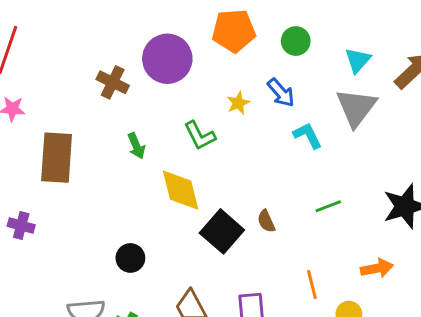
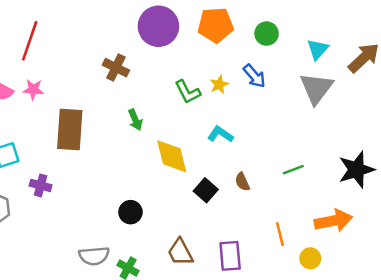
purple circle: (167, 59) -> (158, 26), moved
green L-shape: (200, 135) -> (188, 92), moved
cyan L-shape: (308, 135) -> (220, 134), moved, turned -30
black square: (222, 231) -> (206, 190), size x0.7
orange arrow: (377, 268) -> (333, 221), size x1.4

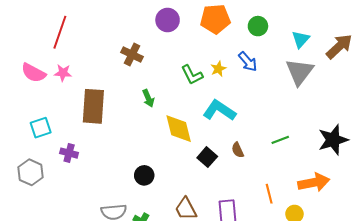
purple circle: (158, 26) -> (168, 20), size x0.7
cyan L-shape: (220, 134) -> (219, 110), size x1.5

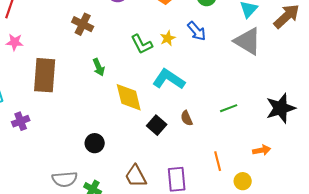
gray triangle: (300, 72) -> (248, 41), turned -36
purple cross: (69, 153) -> (21, 121), turned -36
orange arrow: (314, 182) -> (262, 150), size x0.6

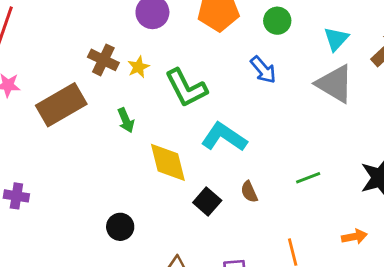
yellow star: (168, 38) -> (138, 67), moved
green L-shape: (142, 44) -> (186, 88), size x1.4
brown rectangle: (45, 75) -> (61, 105), moved, turned 56
purple cross: (21, 121) -> (16, 196), turned 30

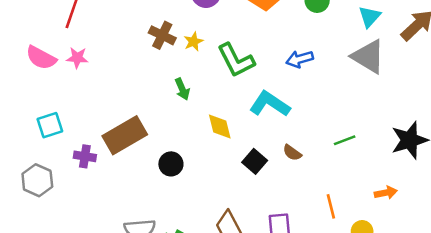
blue arrow: (263, 70) -> (300, 59), moved, turned 115
brown rectangle: (61, 105) -> (125, 135), moved
yellow diamond: (168, 162) -> (220, 126), size x0.7
brown semicircle: (249, 192) -> (292, 153), turned -30
black circle: (120, 227) -> (171, 164), moved

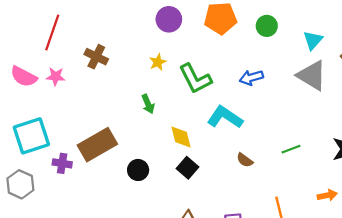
brown cross: (162, 35) -> (96, 57), moved
cyan square: (50, 125) -> (31, 136), size x1.6
black square: (255, 161) -> (188, 168), moved

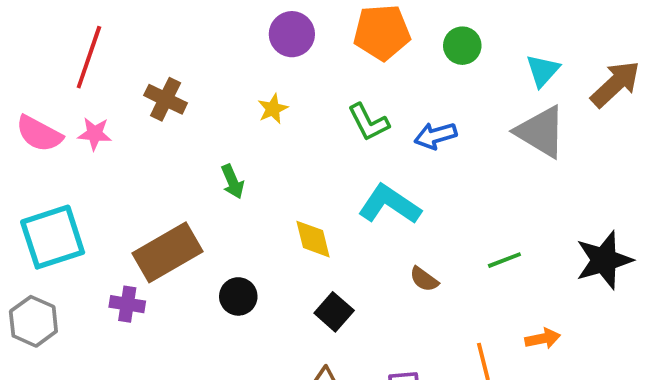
green L-shape: (195, 79) -> (368, 122), moved, size x0.7
green arrow: (148, 104) -> (233, 182), moved
purple cross: (62, 163) -> (127, 304), moved
black square: (188, 168) -> (334, 312), moved
orange arrow: (327, 195) -> (543, 339), moved

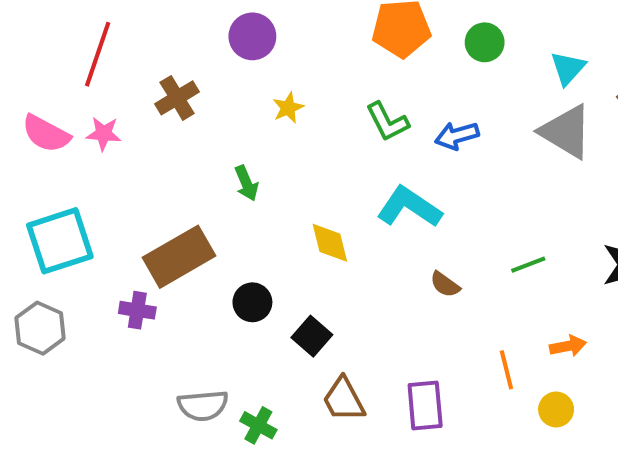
purple circle: (292, 34) -> (252, 36), moved
brown cross: (166, 99) -> (177, 98), turned 33
black square: (334, 312) -> (312, 336), moved

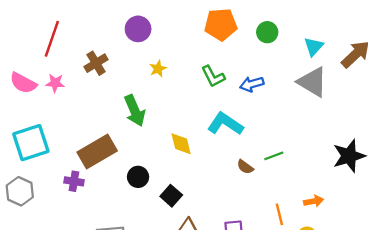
green arrow: (246, 183) -> (135, 111), size x1.6
green line: (528, 265) -> (274, 156), moved

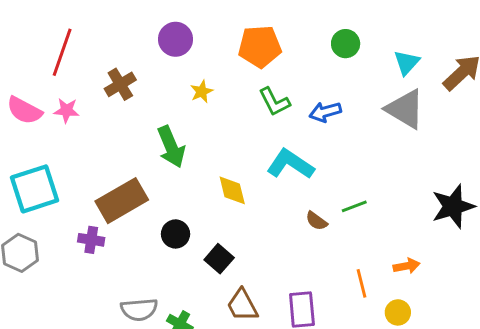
orange pentagon: (221, 24) -> (260, 47), moved

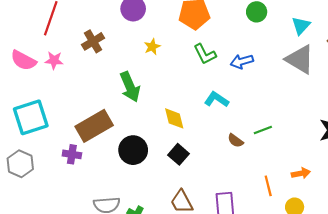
cyan L-shape: (290, 164) -> (216, 99), size x0.7
black circle: (176, 234) -> (133, 150), size x1.4
black square: (219, 259) -> (178, 154), moved

